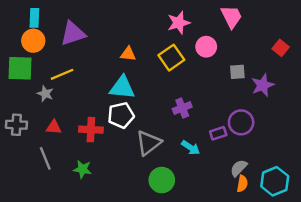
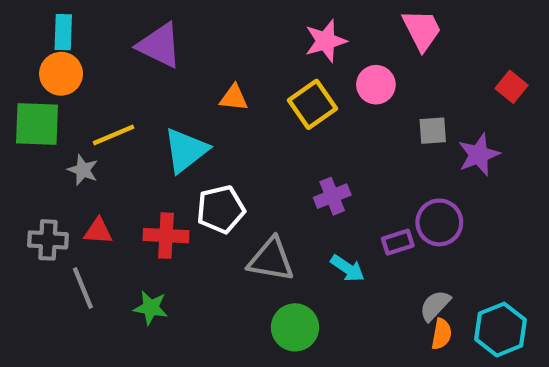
purple triangle: (73, 33) -> (159, 45), moved, turned 44
cyan triangle: (122, 88) -> (186, 150), moved, turned -44
gray cross: (16, 125) -> (48, 240), moved
gray triangle: (149, 143) -> (271, 260), turned 48

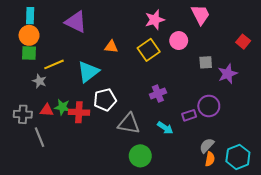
green square: (37, 124) -> (29, 53), moved, size x0.7
green star: (151, 308) -> (62, 107), moved

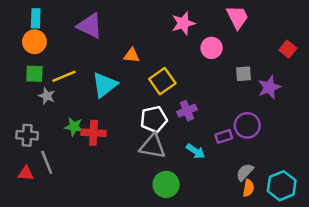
yellow square: (149, 50) -> (162, 81), moved
green square: (29, 53) -> (34, 74), moved
white pentagon: (105, 100) -> (154, 119), moved
red triangle: (47, 110) -> (26, 173), moved

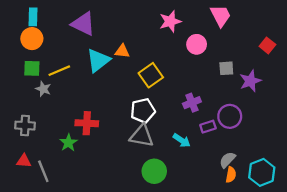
cyan triangle: (105, 85) -> (98, 60), moved
purple cross: (187, 111) -> (192, 103), moved
green star: (74, 127) -> (68, 143), moved, turned 30
gray line: (47, 162) -> (43, 171), moved

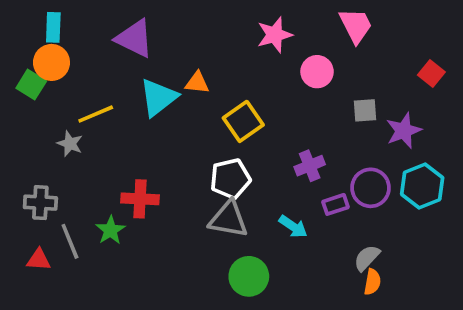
green square: (32, 68) -> (31, 85), moved, turned 30
gray line: (43, 171) -> (70, 241), moved
cyan hexagon: (262, 172) -> (422, 186), moved

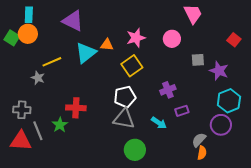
pink star: (275, 35) -> (136, 38), moved
green square: (31, 85) -> (12, 38), moved
purple star: (404, 131) -> (219, 71), turned -30
purple circle: (371, 188) -> (221, 125), moved
red triangle: (39, 260) -> (21, 141), size x1.6

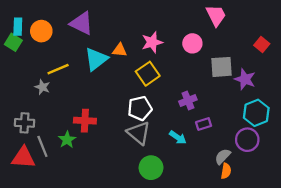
cyan rectangle: (29, 15) -> (18, 27), moved
orange circle: (28, 34) -> (41, 31), moved
gray square: (198, 60) -> (222, 67), size x1.5
gray triangle: (124, 119) -> (139, 133), turned 30

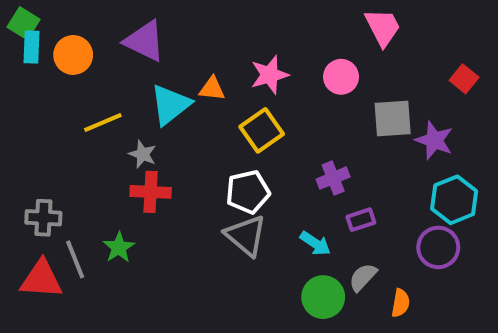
green square: (13, 42) -> (24, 23), moved
gray star: (42, 87) -> (143, 154), moved
red cross: (85, 121) -> (151, 192), moved
gray semicircle: (223, 156) -> (363, 277), moved
green circle: (151, 168) -> (323, 297), moved

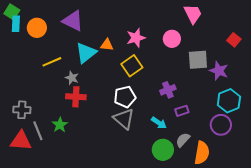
orange semicircle: (401, 303) -> (202, 153), size x1.6

